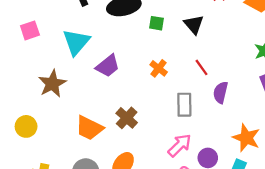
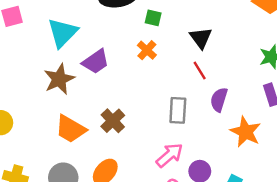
black triangle: (194, 25) -> (201, 38), moved
orange cross: (159, 68) -> (147, 50), moved
brown star: (52, 84) -> (59, 79), moved
orange star: (246, 138) -> (246, 132), moved

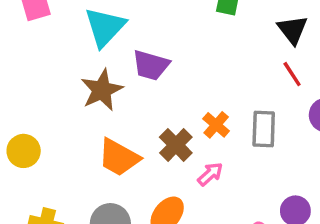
orange cross: (147, 50) -> (216, 125), moved
purple trapezoid: (96, 62) -> (151, 65), turned 52
pink arrow: (169, 155) -> (210, 174), moved, size x0.7

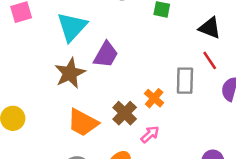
black triangle: (293, 30) -> (210, 28), turned -30
purple trapezoid: (151, 65) -> (106, 55), turned -76
gray rectangle: (264, 129) -> (185, 81), moved

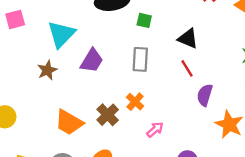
brown star: (70, 73) -> (47, 70), moved, size x0.7
gray rectangle: (185, 81) -> (140, 59), moved
pink arrow: (150, 134) -> (155, 130), moved

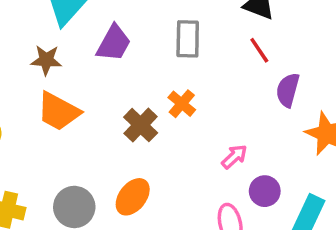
brown star: (47, 70) -> (46, 60), turned 30
orange trapezoid: (69, 122) -> (58, 111), moved
pink arrow: (155, 130) -> (234, 157), moved

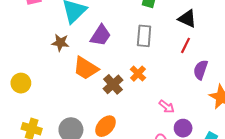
red line: (259, 50) -> (186, 45), turned 56
orange trapezoid: (58, 111) -> (86, 68), moved
pink arrow: (234, 157) -> (167, 107), turned 77

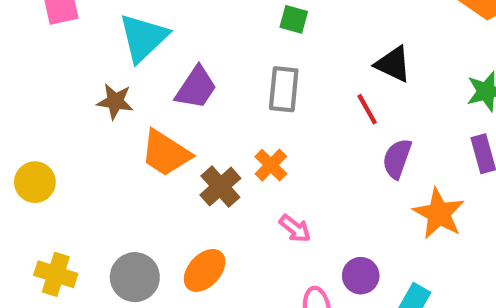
black triangle: (187, 19) -> (393, 64), moved
red line: (186, 45) -> (367, 109), turned -56
pink arrow: (167, 107) -> (295, 228), moved

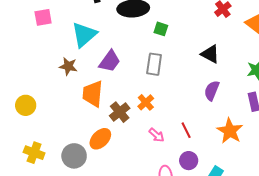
red line: (367, 109) -> (186, 130), moved
orange trapezoid: (166, 153) -> (93, 94), turned 60
purple semicircle: (397, 159) -> (212, 91), moved
orange ellipse: (205, 270) -> (100, 139), moved

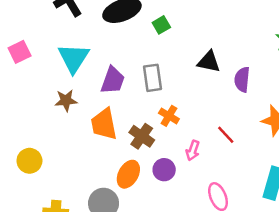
green square: (161, 29) -> (161, 25), turned -32
black triangle: (210, 54) -> (209, 62), moved
gray rectangle: (154, 64) -> (152, 78), moved
pink arrow: (156, 135) -> (193, 151), turned 84
purple circle: (189, 161) -> (164, 170), moved

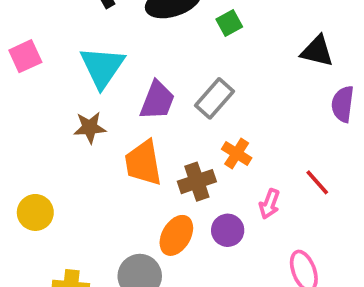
black triangle: (209, 62) -> (317, 51), moved
gray rectangle: (152, 78) -> (214, 98), turned 48
brown cross: (142, 136) -> (197, 182), turned 35

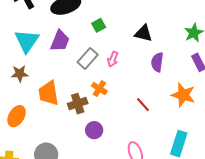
green square: (229, 23) -> (99, 25), moved
purple trapezoid: (157, 100) -> (60, 41), moved
pink arrow: (269, 204) -> (113, 59), moved
orange ellipse: (176, 235) -> (17, 116), moved

